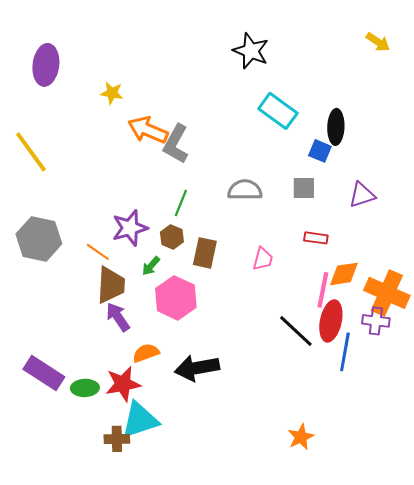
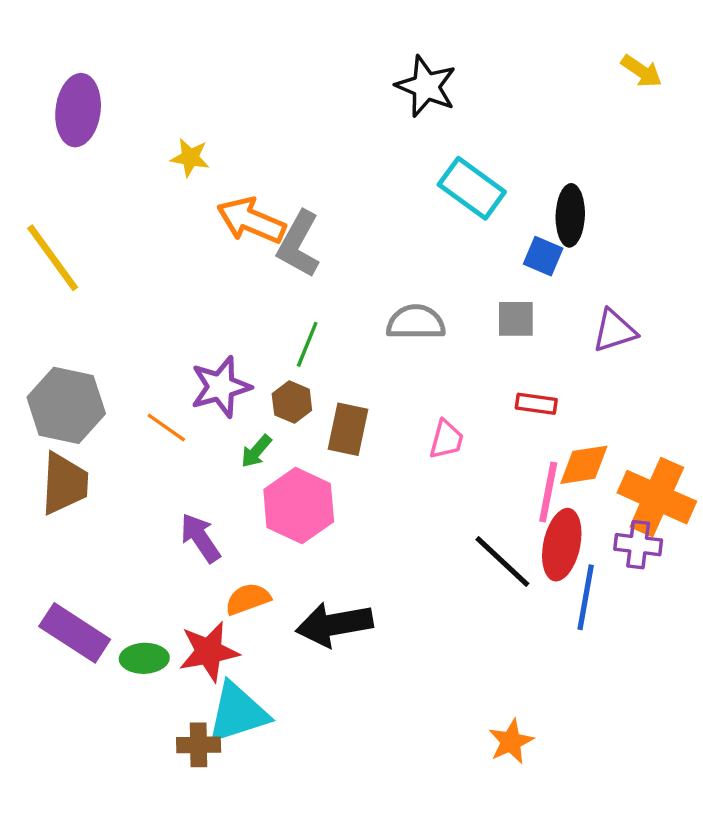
brown trapezoid: (111, 285) -> (64, 484), moved

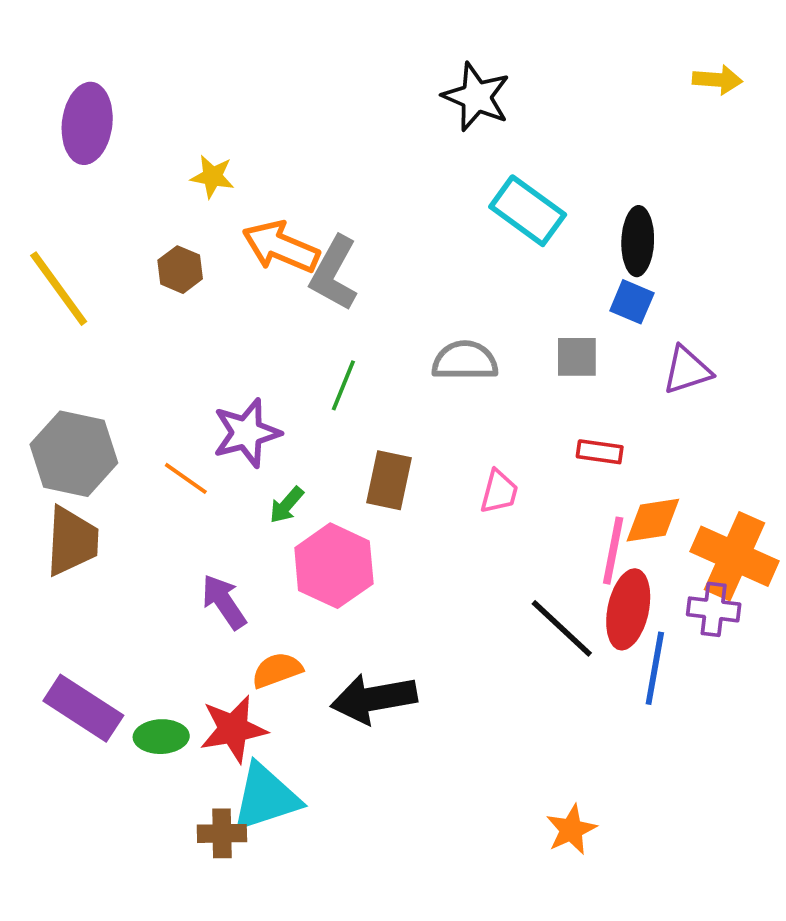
yellow arrow: (642, 71) -> (717, 80), turned -30
blue square: (543, 256) -> (632, 302), moved
brown hexagon: (292, 402) -> (180, 270), moved

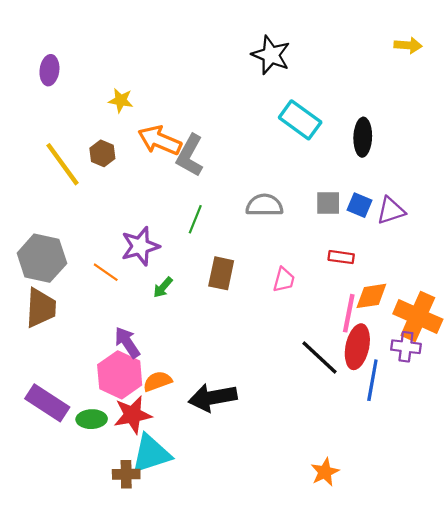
purple ellipse: (87, 123) -> (49, 70), size x0.7
yellow line: (59, 289) -> (62, 164), moved
blue square: (632, 302) -> (359, 205), moved
pink hexagon: (334, 566) -> (120, 375), moved

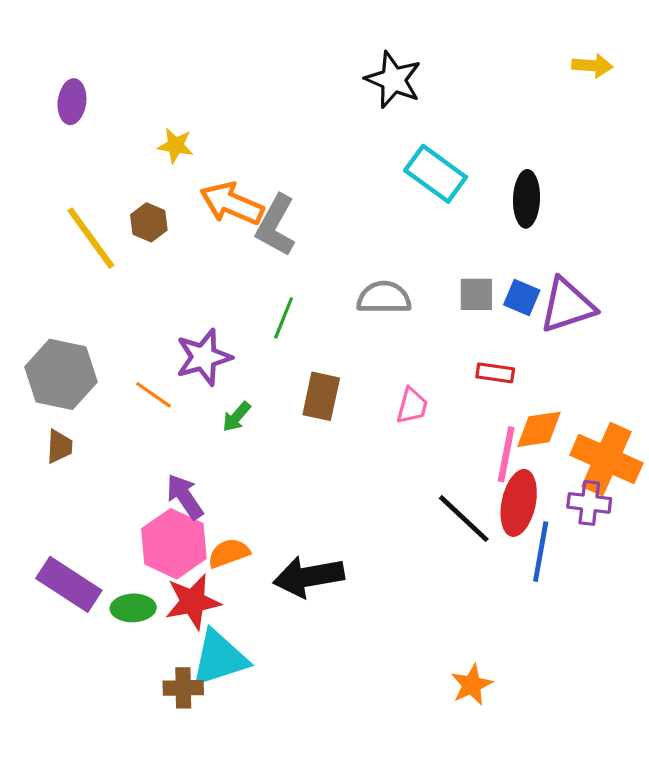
purple triangle: (391, 211) -> (567, 305), size x1.4
brown trapezoid: (41, 308) -> (59, 447), size x0.6

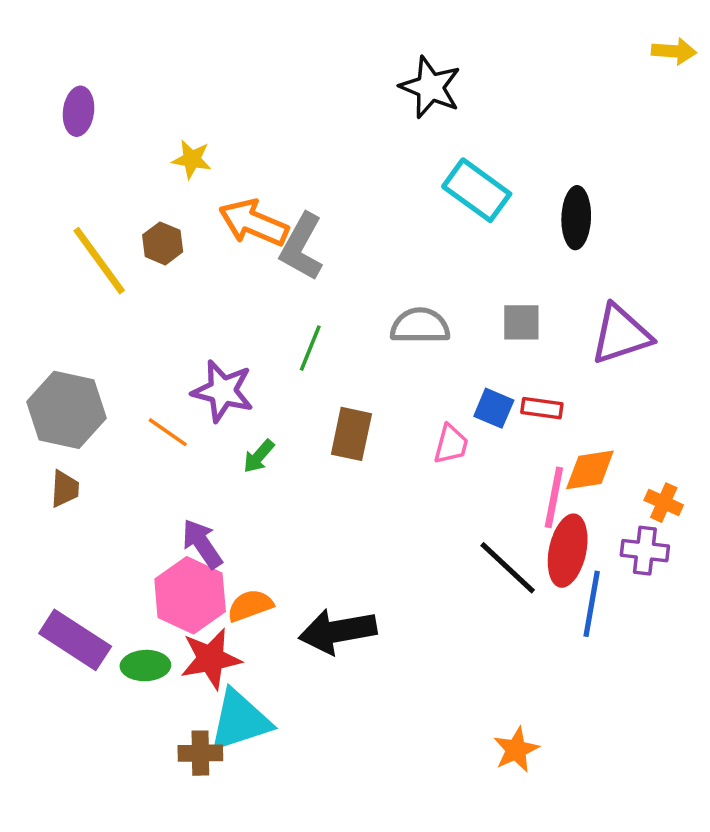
yellow arrow: (592, 66) -> (674, 51), moved
blue square: (522, 298) -> (494, 408), moved
purple star: (204, 357) -> (223, 391), turned 30
orange cross: (606, 459) -> (664, 503), size x0.5

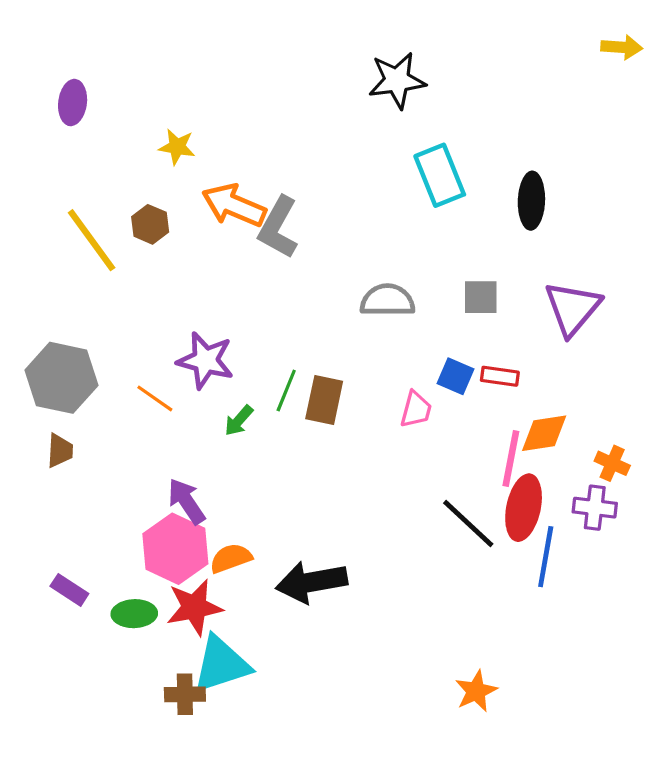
black star: (430, 87) -> (397, 80), turned -30
cyan rectangle: (477, 190) -> (440, 175), turned 32
purple triangle: (621, 334) -> (573, 308), turned -32
green line: (310, 348) -> (286, 391), moved
purple rectangle: (75, 640) -> (69, 590), size x0.6

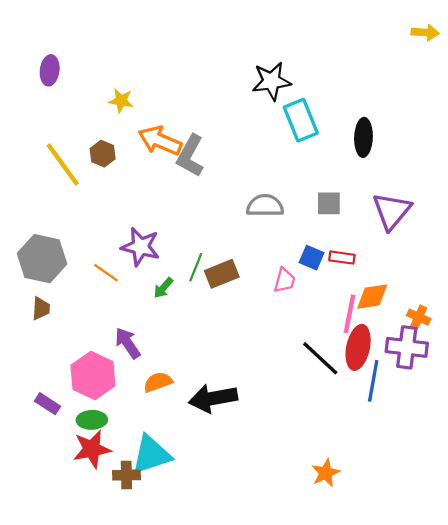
black star: (397, 80) -> (271, 81), moved
brown rectangle: (324, 400) -> (222, 274), turned 56
purple cross: (595, 508) -> (407, 347), size x1.4
pink hexagon: (175, 549) -> (93, 376), moved
red star: (194, 607) -> (92, 449), moved

